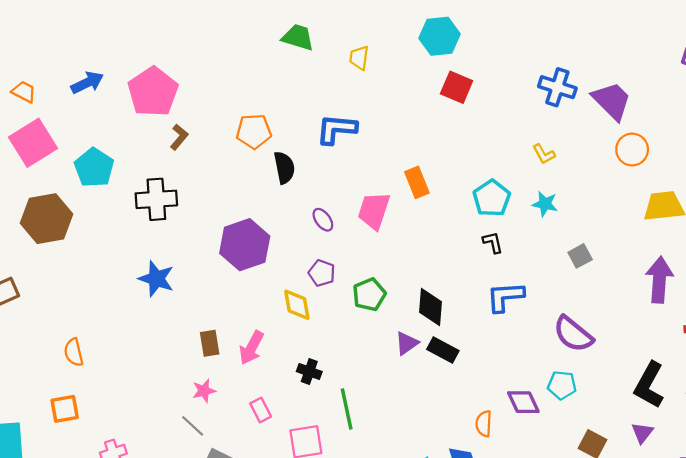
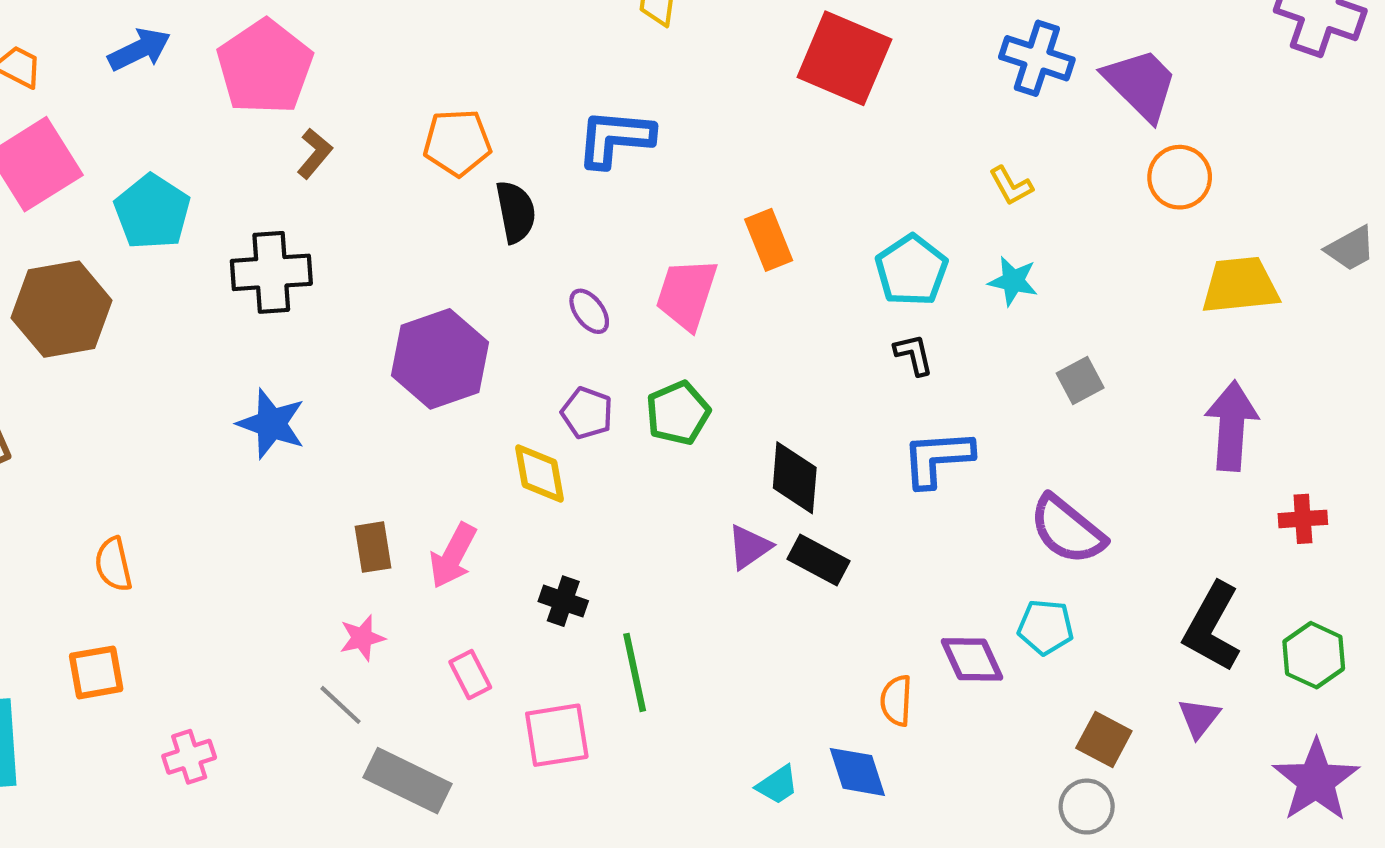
red square: (457, 87) -> (844, 58), size x1.5
green pentagon: (369, 295) -> (678, 413), moved

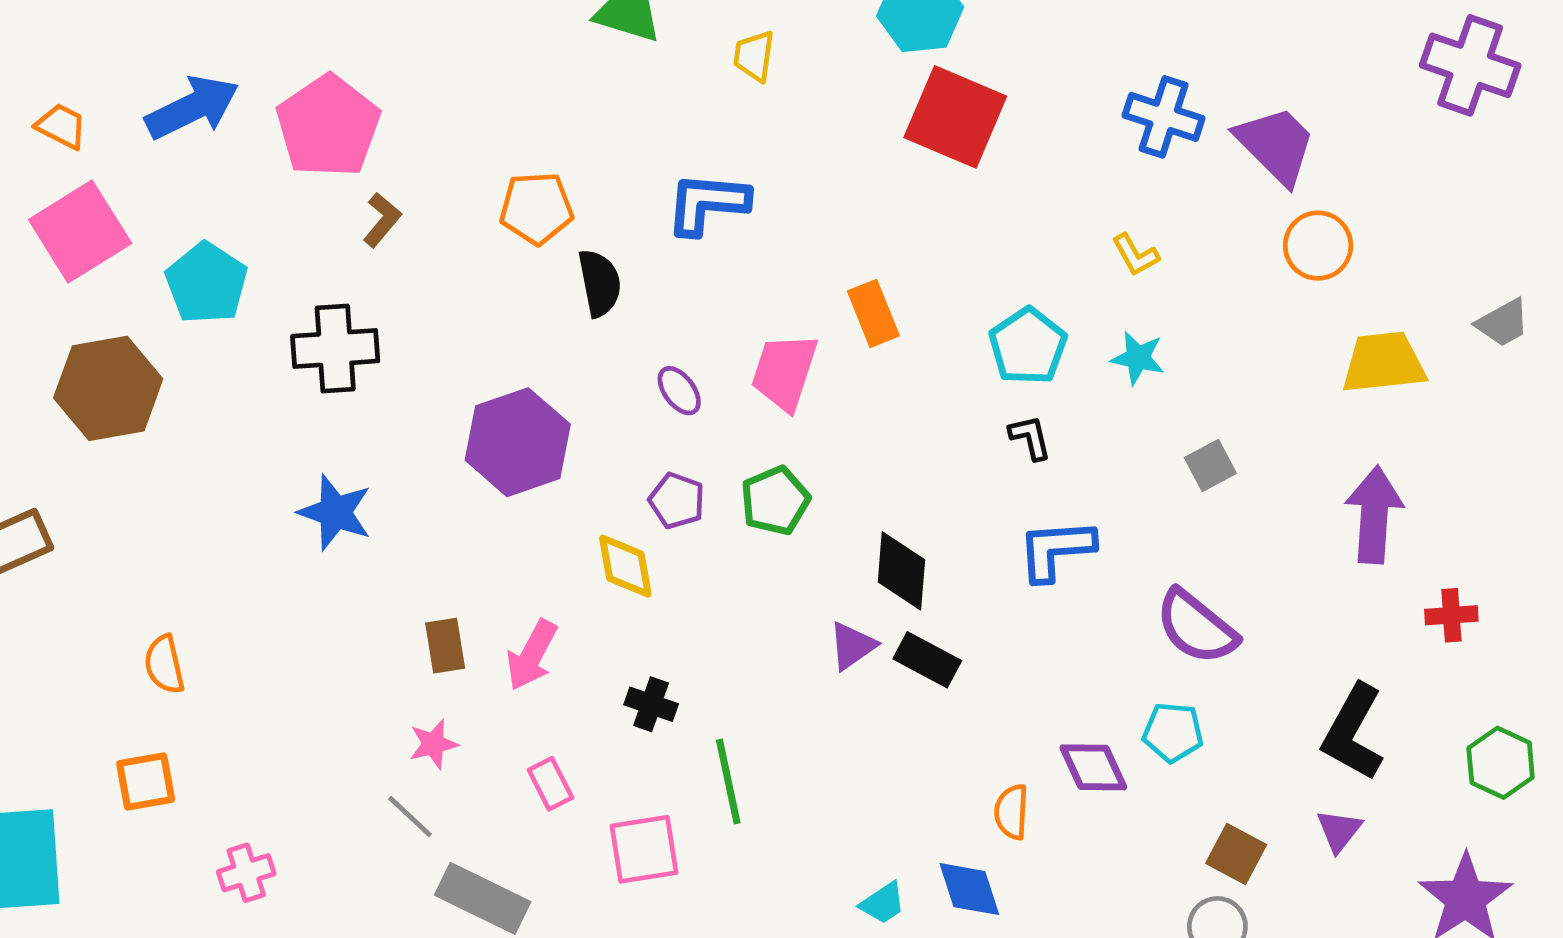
blue arrow: (139, 50) -> (192, 108), size x1.4
green hexagon: (1314, 655) -> (1501, 763), moved

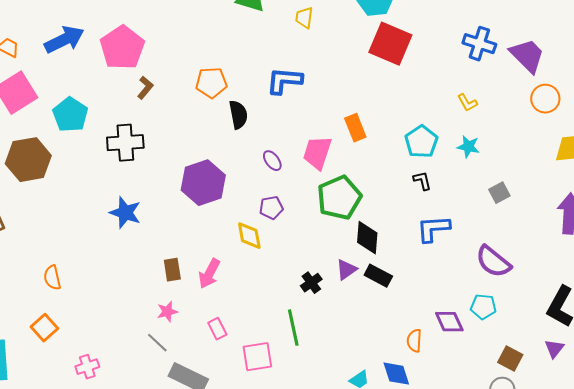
purple pentagon: (677, 501) -> (271, 208), turned -30
green pentagon: (775, 501) -> (339, 198), moved, size x1.5
black cross: (651, 704) -> (311, 283), moved, turned 35
orange square: (146, 781) -> (44, 328), turned -32

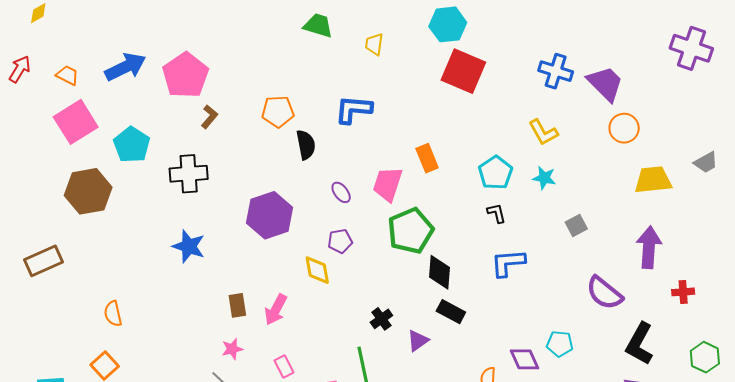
yellow L-shape: (467, 103) -> (543, 132), size x1.4
purple semicircle: (493, 262) -> (604, 293), moved
purple triangle: (346, 270) -> (418, 341), moved

